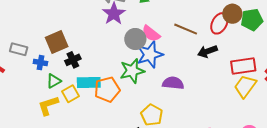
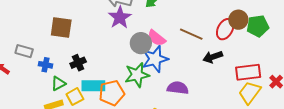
brown square: (57, 42) -> (61, 27), moved, turned 30

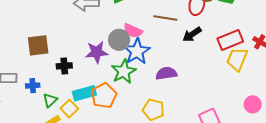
purple star: (120, 17) -> (97, 52), moved, turned -30
black cross: (78, 63) -> (64, 66), moved, turned 35

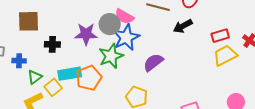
red rectangle: (230, 40) -> (220, 36), size x0.7
yellow trapezoid: (237, 59) -> (225, 55), turned 35
purple semicircle: (166, 73) -> (153, 62), turned -35

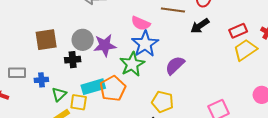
gray circle: (110, 24) -> (83, 40), moved
yellow square: (53, 87) -> (79, 102), turned -36

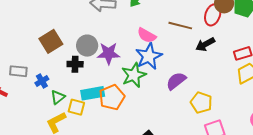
brown square: (46, 40) -> (51, 41), turned -30
blue cross: (41, 80) -> (42, 81), turned -32
yellow pentagon: (163, 102) -> (201, 103), moved

